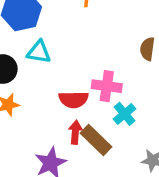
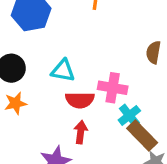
cyan triangle: (39, 52) -> (63, 71), moved
brown rectangle: (96, 140) -> (142, 135), moved

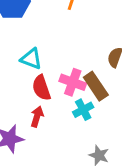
red semicircle: (80, 100) -> (41, 88), turned 60
brown rectangle: (142, 135) -> (96, 86), moved

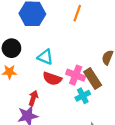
red semicircle: (41, 88) -> (52, 79), turned -54
red arrow: (37, 117) -> (33, 98), moved

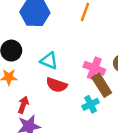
pink cross: (76, 75) -> (94, 68), moved
red arrow: (33, 98) -> (23, 105), moved

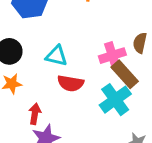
pink cross: (94, 68) -> (112, 56), turned -30
cyan cross: (91, 104) -> (115, 100), size x1.5

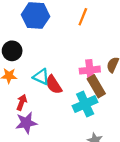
cyan triangle: (56, 56) -> (41, 77), moved
red semicircle: (71, 83) -> (54, 85), turned 36

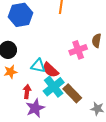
brown rectangle: (96, 86) -> (72, 93), moved
cyan cross: (85, 104) -> (54, 87), moved

